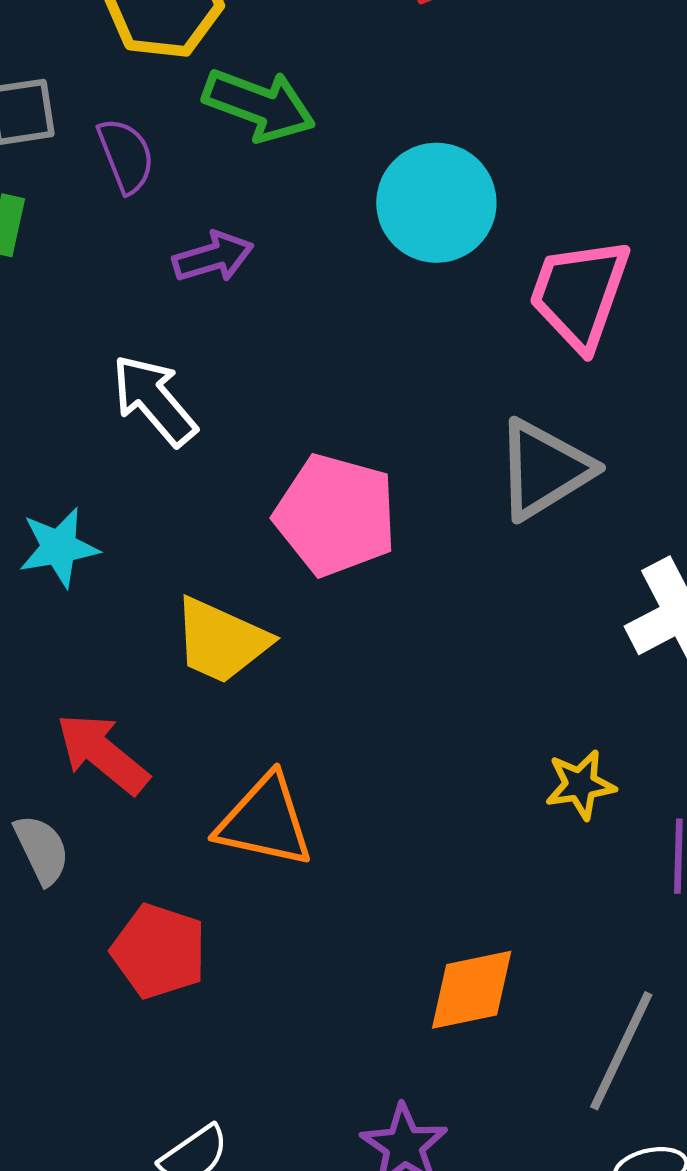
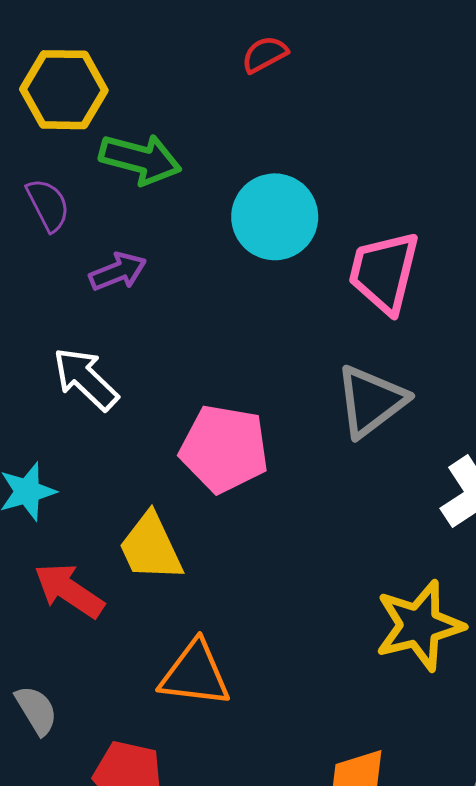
yellow trapezoid: (221, 641) -> (151, 547), turned 46
red arrow: (102, 753) -> (69, 590), moved
yellow star: (580, 785) -> (419, 625), size x1.8

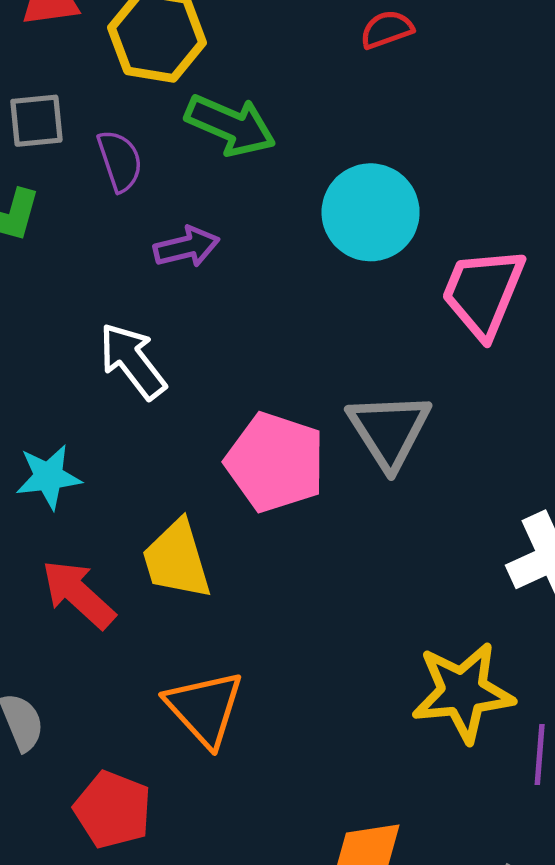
gray triangle: (371, 401) -> (389, 430), moved, turned -34
orange triangle: (195, 674) -> (205, 708), turned 32

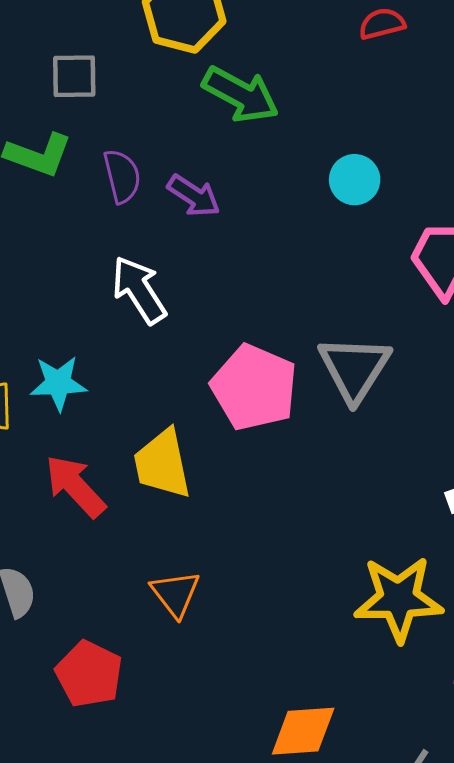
purple semicircle: (120, 161) -> (122, 176), moved
cyan circle: (371, 212) -> (355, 180), size x0.6
purple arrow: (186, 247) -> (194, 196), turned 42
orange triangle: (205, 708) -> (175, 594), size x0.7

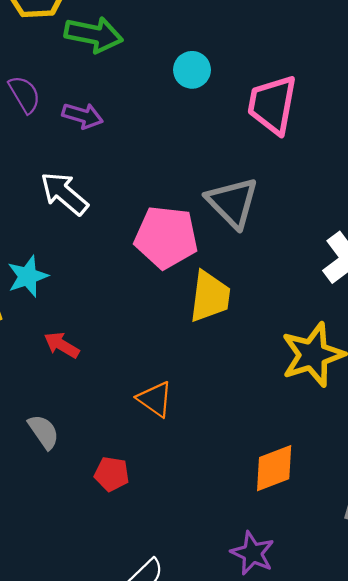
purple semicircle: (122, 176) -> (24, 94), moved
yellow trapezoid: (162, 464) -> (210, 297), moved, turned -144
red arrow: (75, 486) -> (62, 345), size x0.7
red pentagon: (89, 674) -> (112, 474), size x0.7

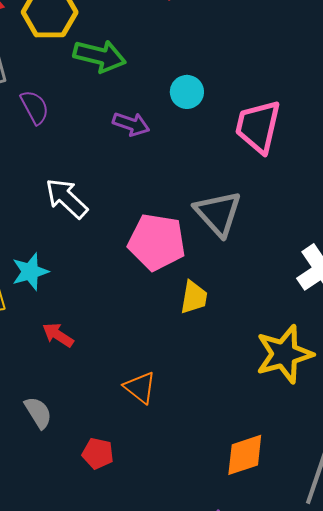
purple arrow: (83, 116) -> (131, 124), moved
yellow trapezoid: (210, 297) -> (194, 297), size x0.7

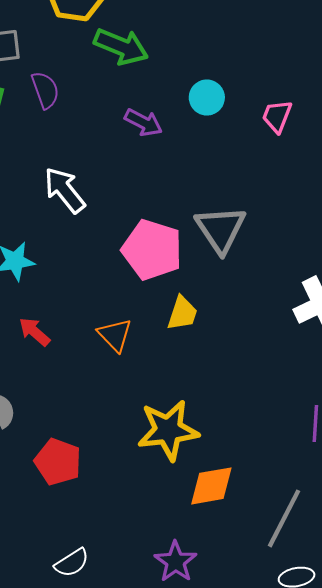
pink trapezoid: (258, 127) -> (277, 116), moved, size x0.6
yellow star: (284, 354) -> (168, 430), moved
orange triangle: (140, 388) -> (115, 335), moved
red pentagon: (98, 453) -> (58, 462), size x1.4

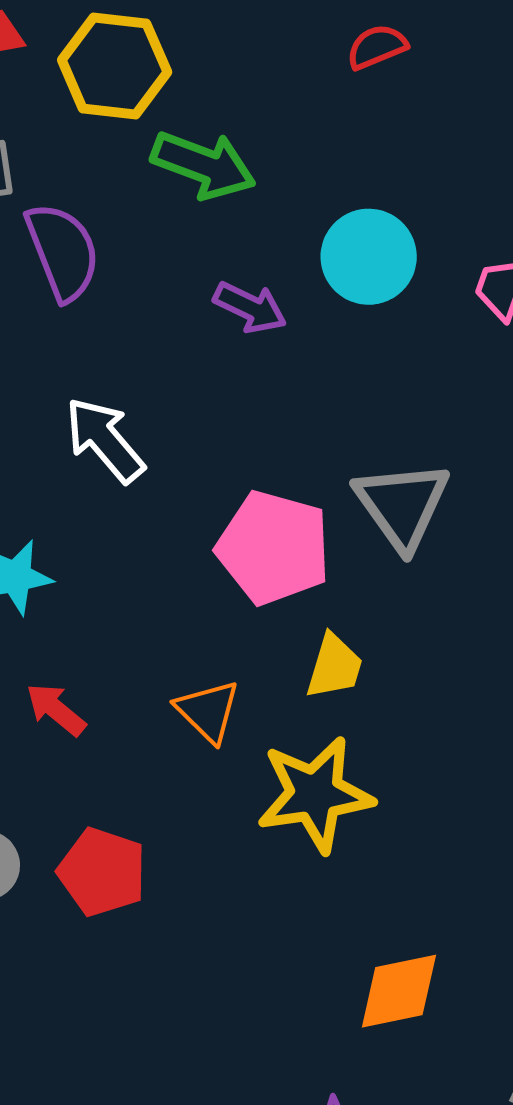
purple semicircle: (45, 90) -> (63, 252), size x1.4
cyan circle: (207, 98) -> (369, 257), size x1.4
yellow star: (168, 430) -> (315, 794), moved
red pentagon: (58, 462) -> (102, 872), moved

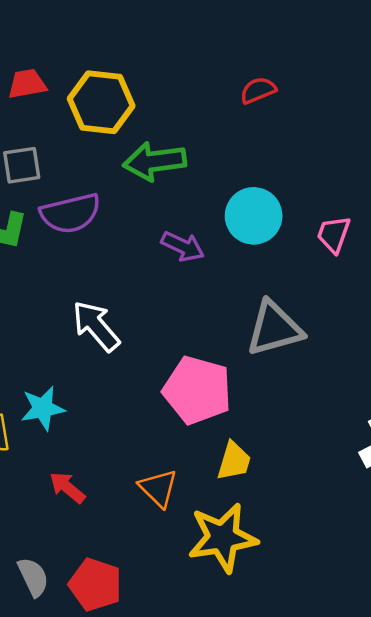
green arrow: (204, 165) -> (155, 161), turned 152
purple semicircle: (63, 252) -> (70, 213), turned 98
gray triangle: (402, 505) -> (274, 329), moved, turned 50

